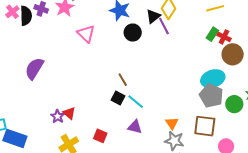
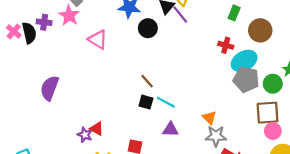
red cross: (224, 37) -> (226, 45), moved
brown square: (205, 126) -> (268, 113), moved

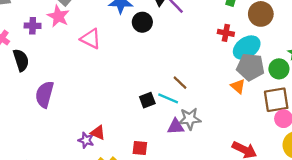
black semicircle: (29, 33) -> (21, 60), moved
brown line: (147, 81) -> (180, 83), moved
black square: (146, 102) -> (147, 100), turned -32
orange triangle: (209, 118) -> (238, 86), moved
gray star: (216, 136) -> (190, 119), moved

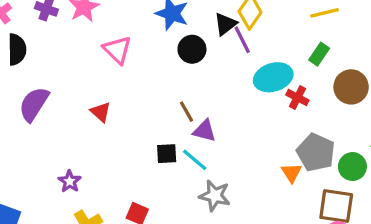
cyan ellipse: (247, 48) -> (273, 77), moved
brown line: (180, 83) -> (187, 112), moved
purple triangle: (176, 127) -> (204, 131), moved
red triangle: (98, 133) -> (101, 112), moved

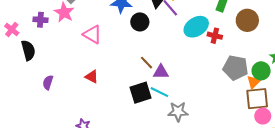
purple semicircle: (34, 104) -> (48, 82), size x0.6
black square: (167, 154) -> (141, 93), size x1.5
orange triangle: (291, 173) -> (254, 82), moved, turned 32

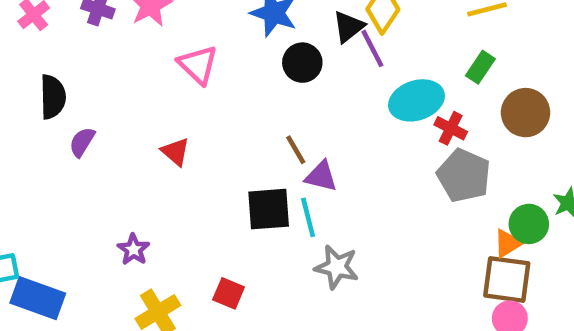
black semicircle: (28, 50) -> (53, 97), moved
gray pentagon: (235, 68) -> (464, 176), moved
cyan line: (159, 92) -> (308, 217), turned 36

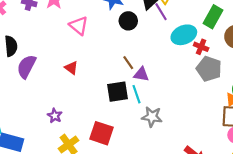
green rectangle: (480, 67) -> (213, 17), size x1.5
purple semicircle: (82, 142) -> (26, 66), size x1.6
red square: (229, 293) -> (101, 133), size x1.6

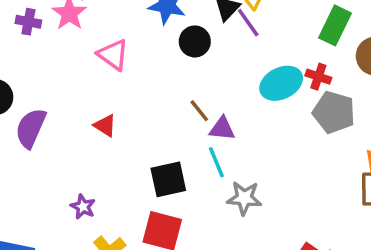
cyan ellipse: (184, 35) -> (281, 83), moved
black square: (117, 92) -> (168, 179), moved

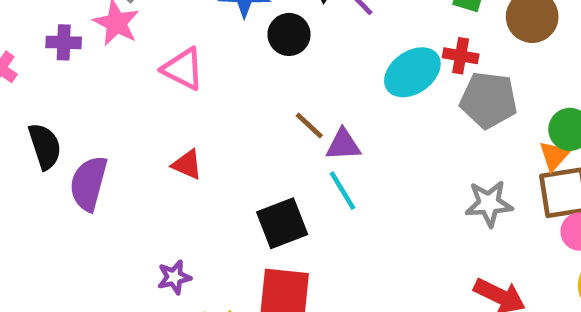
gray star: (244, 198) -> (489, 204), moved
purple star: (83, 207) -> (174, 277), turned -30

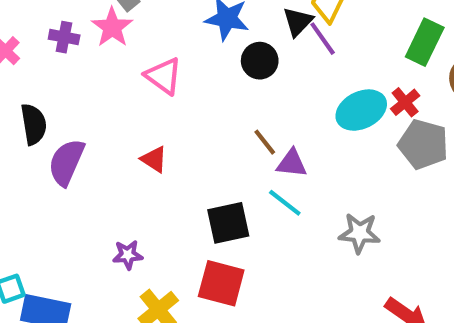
red cross: (461, 56) -> (405, 102), turned 32
cyan line: (343, 191) -> (285, 203), turned -30
gray star: (489, 204) -> (359, 233), moved

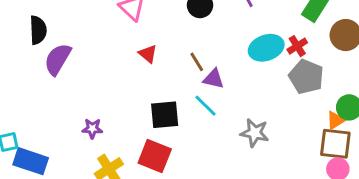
red triangle: (154, 159) -> (148, 54), moved

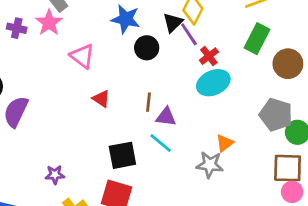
red cross: (297, 46) -> (209, 56), moved
brown line: (197, 62) -> (148, 102), turned 42
gray pentagon: (306, 77) -> (276, 115), moved
orange triangle: (336, 120) -> (225, 143), moved

